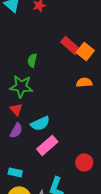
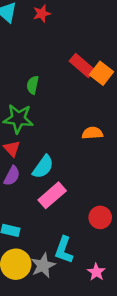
orange semicircle: (84, 82) -> (92, 133), moved
cyan semicircle: (40, 123) -> (43, 167), turned -30

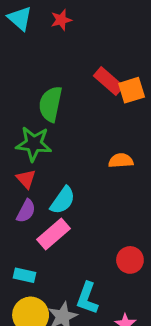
orange square: (101, 73) -> (132, 90), turned 35
green semicircle: (33, 85) -> (50, 104), size x1.6
pink rectangle: (52, 195) -> (54, 234), moved

